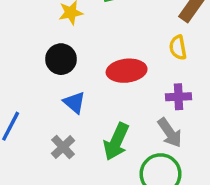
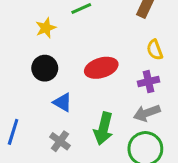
yellow semicircle: (178, 48) -> (155, 50), moved
gray arrow: (170, 133) -> (147, 113), turned 115

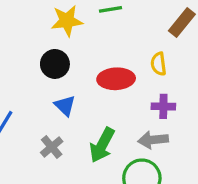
yellow star: (46, 28) -> (67, 21), size x1.4
yellow semicircle: (155, 50) -> (159, 64), moved

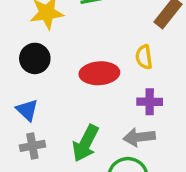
blue triangle: (65, 106) -> (27, 110), moved
gray cross: (52, 147) -> (32, 146), turned 30

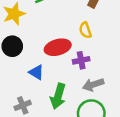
purple cross: (150, 102) -> (81, 60), moved
blue triangle: (27, 110) -> (36, 72), moved

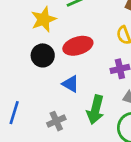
red ellipse: (58, 47) -> (78, 46), moved

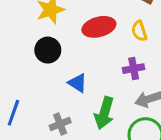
red ellipse: (78, 46) -> (99, 27), moved

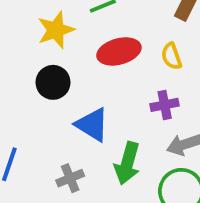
blue triangle: (78, 83) -> (92, 125), size x1.4

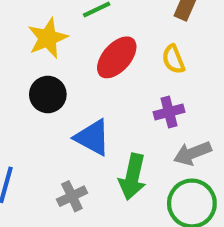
red ellipse: (119, 51) -> (117, 57), turned -30

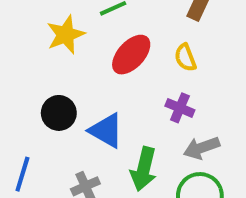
black circle: (48, 94) -> (59, 113), moved
purple cross: (169, 112) -> (180, 108), turned 36

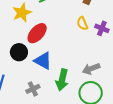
red ellipse: (131, 55) -> (37, 33), moved
purple cross: (180, 108) -> (102, 28), moved

